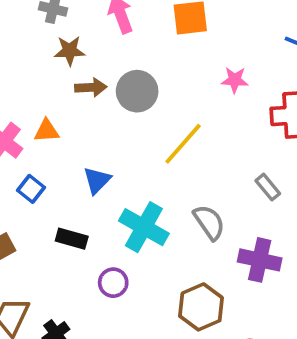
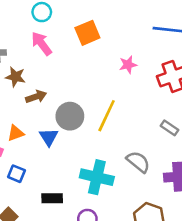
brown star: (70, 51) -> (15, 77), turned 30
gray circle: (137, 91) -> (70, 116), moved
blue triangle: (97, 180) -> (49, 137), moved

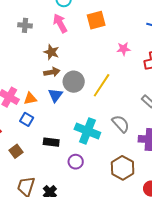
brown star: (15, 77) -> (51, 52), moved
brown arrow: (36, 97) -> (52, 72), moved
orange triangle: (16, 133) -> (30, 99), moved

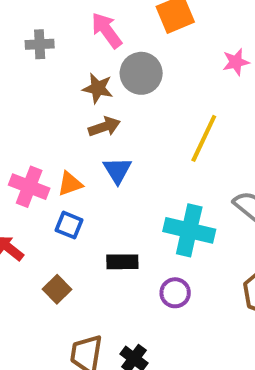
gray circle: (74, 82) -> (141, 73), moved

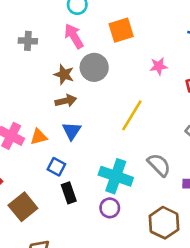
blue square: (69, 225) -> (56, 167), moved
black rectangle: (122, 262) -> (69, 193), turned 66
brown square: (57, 289) -> (23, 207), size x1.5
purple circle: (175, 293) -> (110, 208), moved

